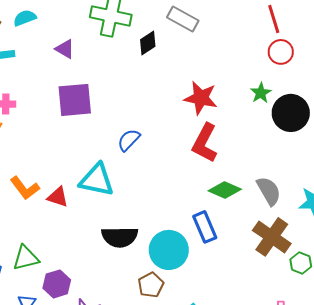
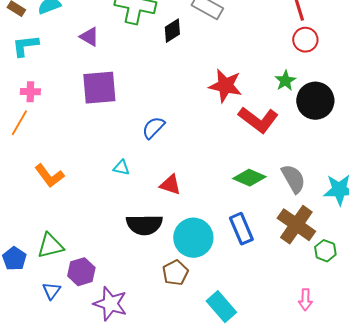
red L-shape: (205, 143) -> (258, 120), moved, turned -81
cyan triangle: (97, 180) -> (121, 168), size x0.5
red triangle: (58, 197) -> (170, 185), moved
blue rectangle: (205, 227) -> (241, 229), moved

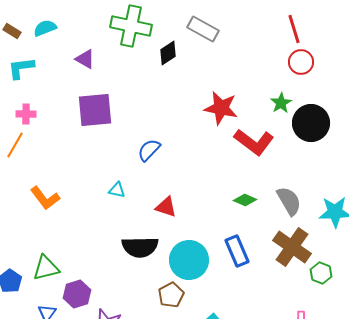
green diamond: (249, 178) -> (245, 200), size x0.7

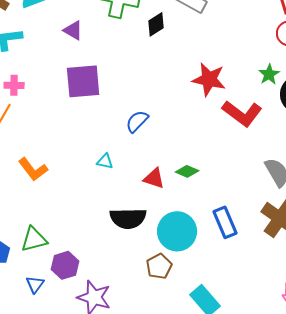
green diamond: (245, 200) -> (187, 171), moved

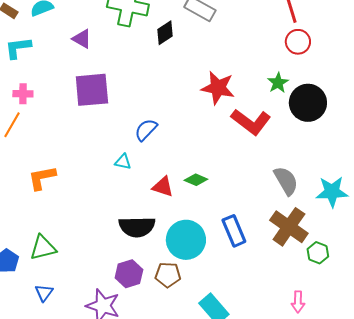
cyan triangle: (105, 161) -> (123, 162), moved
orange L-shape: (33, 169) -> (42, 178), turned 116
purple hexagon: (65, 265) -> (129, 274), moved
brown pentagon: (159, 266) -> (168, 275), turned 30

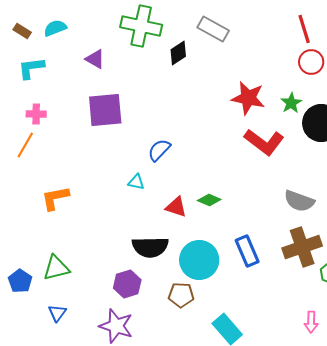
red star: (218, 88) -> (248, 98), moved
gray semicircle: (286, 181) -> (299, 201), turned 140
brown cross: (289, 227) -> (302, 247), turned 36
purple hexagon: (129, 274) -> (127, 284), moved

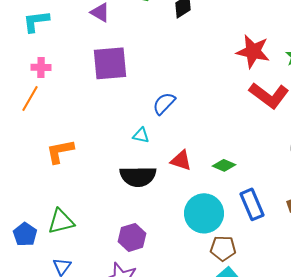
green diamond: (209, 200) -> (224, 165), moved
black semicircle: (150, 247) -> (138, 176), moved
brown pentagon: (181, 295) -> (223, 248), moved

